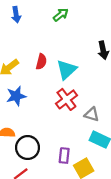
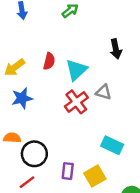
gray triangle: (92, 114) -> (103, 92), moved
purple rectangle: (64, 156) -> (68, 171), moved

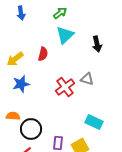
cyan triangle: (76, 70) -> (65, 35), moved

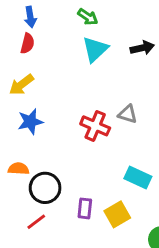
green arrow: (60, 13) -> (88, 17), turned 72
black arrow: (97, 44) -> (142, 48), moved, turned -91
red semicircle: (43, 54) -> (27, 43), moved
red cross: (65, 87) -> (95, 126), turned -30

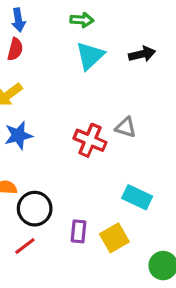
green arrow: (88, 17) -> (82, 20), turned -30

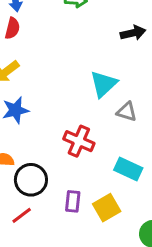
cyan triangle: (90, 56) -> (104, 84), moved
gray triangle: (126, 127) -> (127, 112), moved
red cross: (90, 140) -> (79, 141), moved

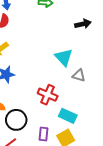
cyan triangle: (104, 84) -> (64, 57), turned -30
cyan rectangle: (128, 169) -> (68, 116), moved

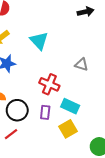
cyan triangle: (64, 57) -> (39, 41), moved
purple rectangle: (43, 134) -> (45, 112), moved

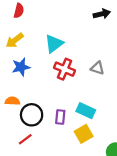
cyan triangle: (39, 41) -> (54, 44), turned 36
red cross: (49, 84) -> (65, 69), moved

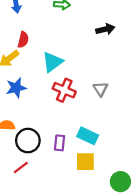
red semicircle: (19, 11) -> (23, 40), moved
gray triangle: (97, 68) -> (101, 89), turned 40
yellow square: (84, 134) -> (85, 162), turned 30

